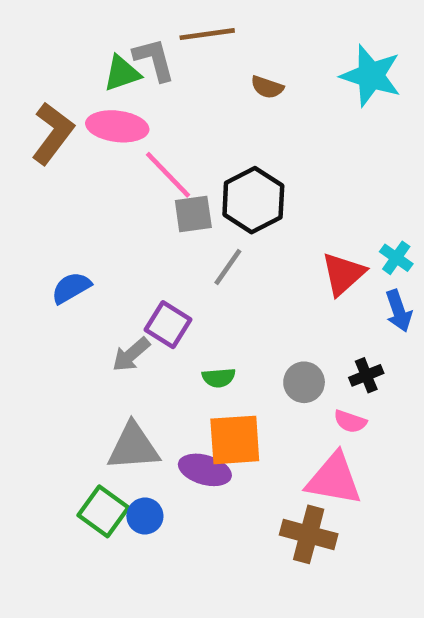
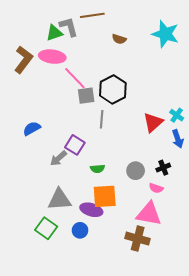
gray line: (228, 267) -> (102, 119), turned -30
blue circle: (145, 516) -> (80, 230), moved

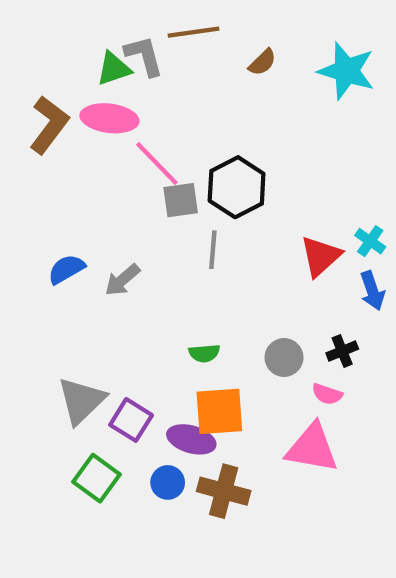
brown semicircle: (119, 39) -> (262, 62), moved, turned -64
purple square: (75, 145) -> (131, 420), moved
gray arrow: (58, 158) -> (122, 280), moved
gray triangle: (59, 199) -> (81, 401), moved, turned -40
brown cross: (138, 239) -> (224, 491), moved

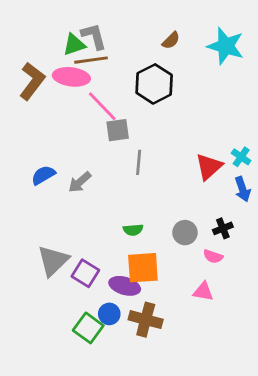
brown line: (193, 32) -> (91, 60), moved
black hexagon: (237, 187) -> (154, 84), moved
pink triangle: (312, 448) -> (203, 291), size x0.6
green square: (97, 478) -> (88, 328), moved

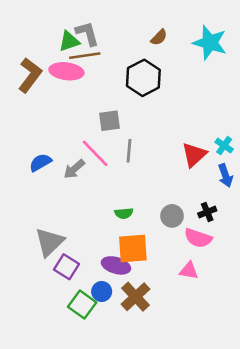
pink line: (102, 106) -> (95, 153), moved
pink semicircle: (213, 256) -> (198, 238), size x1.5
purple square: (85, 273) -> (66, 267), moved
brown cross: (146, 320) -> (136, 297), turned 32

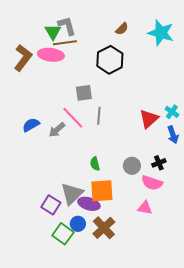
green triangle: (69, 41) -> (53, 32), turned -42
green semicircle: (124, 213) -> (95, 164), turned 80
gray triangle: (50, 242) -> (72, 194), moved

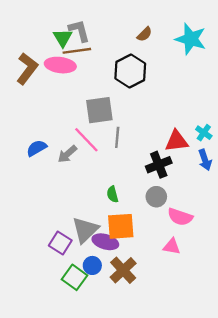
gray square: (84, 93) -> (99, 110), size x1.4
red triangle: (149, 119) -> (176, 141), turned 35
black cross: (159, 163) -> (159, 165), moved, size x1.5

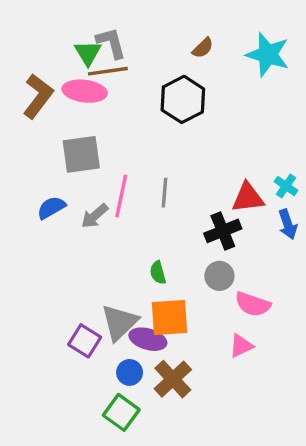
gray square: (99, 110) -> (81, 154), moved
pink line: (86, 140) -> (121, 196), turned 56
pink triangle: (172, 247) -> (241, 346), turned -36
green square: (74, 277) -> (121, 412), moved

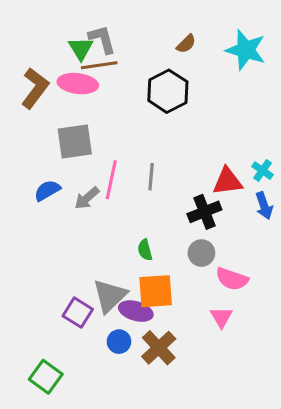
pink triangle: (241, 346) -> (221, 317), turned -35
green square: (121, 412) -> (46, 377), moved

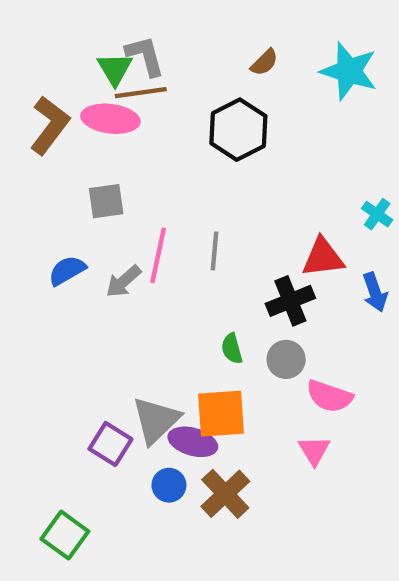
gray square: (75, 142) -> (106, 201), size x0.7
cyan cross: (263, 171) -> (377, 214), moved
green semicircle: (145, 250) -> (232, 349), moved

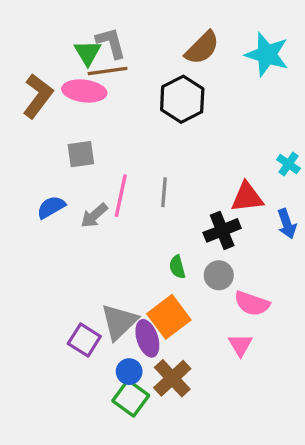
brown semicircle: (264, 62) -> (202, 48), size x1.6
orange square: (221, 414) -> (169, 317), turned -33
purple ellipse: (193, 442) -> (147, 338), turned 56
green square: (65, 535) -> (131, 398), moved

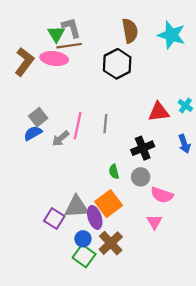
brown semicircle: (202, 48) -> (130, 31), turned -55
gray square: (81, 154) -> (38, 117), moved, turned -30
red triangle: (247, 197) -> (159, 112), moved
gray triangle: (119, 322) -> (77, 207), turned 40

